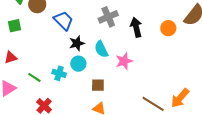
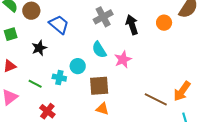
black star: (77, 43) -> (39, 48), moved
brown square: (98, 85) -> (99, 86), size x1.5

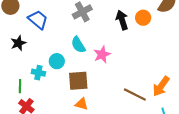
black arrow: (132, 25) -> (122, 20), moved
green line: (35, 84) -> (20, 86), moved, turned 64

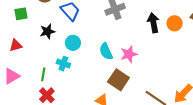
cyan semicircle: (78, 45) -> (106, 51), moved
cyan circle: (57, 61) -> (73, 43), moved
brown square: (78, 81) -> (118, 80), moved, turned 30

